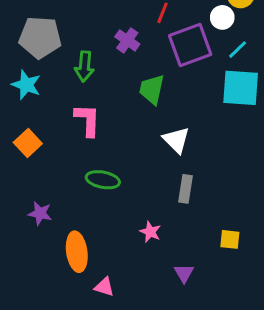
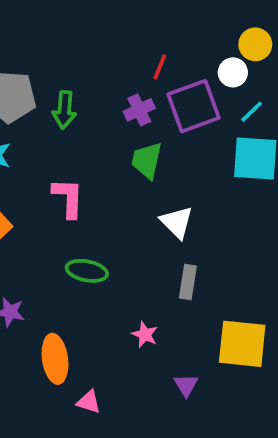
purple cross: (127, 40) -> (139, 110), moved, turned 30
green arrow: (84, 66) -> (64, 110), moved
yellow square: (230, 239) -> (242, 344), size x2.0

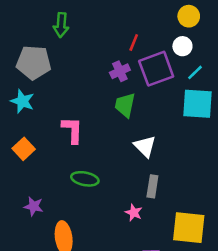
yellow circle: (255, 44) -> (189, 16), moved
green arrow: (64, 110) -> (61, 25), moved
pink star: (145, 334) -> (134, 213), moved

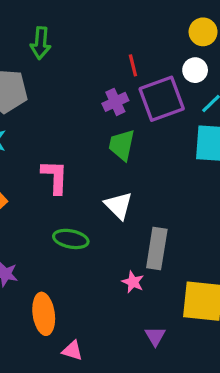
red line: (134, 42) -> (133, 65), turned -36
white triangle: (145, 146) -> (119, 206), moved
gray rectangle: (152, 186) -> (157, 249), size x1.4

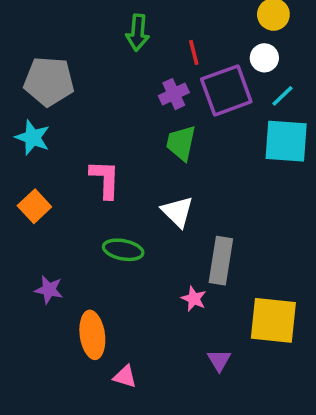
green arrow: (41, 43) -> (138, 32), moved

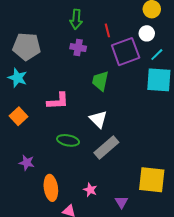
purple cross: (174, 94) -> (78, 48), moved, turned 35
pink L-shape: (105, 179) -> (58, 101), turned 85
gray rectangle: (221, 261) -> (106, 147), moved, turned 40
pink star: (194, 299) -> (90, 190), moved

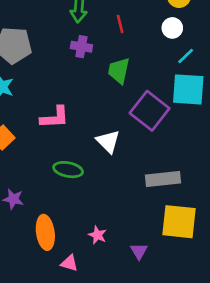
purple square: (126, 52) -> (150, 111), moved, turned -32
green trapezoid: (100, 81) -> (119, 71), moved
gray rectangle: (106, 147) -> (163, 179), moved, turned 35

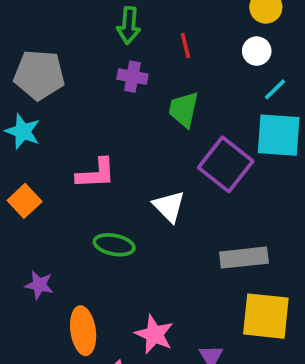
pink star: (97, 235) -> (154, 334), size x1.5

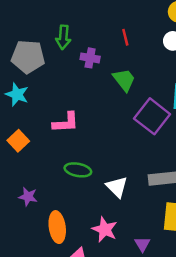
green arrow: (129, 25) -> (63, 37), moved
green trapezoid: (184, 110) -> (124, 80), turned 130
white triangle: (169, 206) -> (117, 187), moved

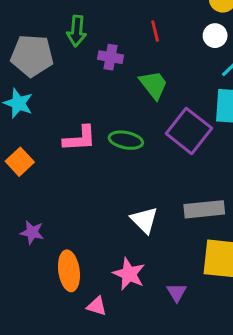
green ellipse: (78, 170) -> (126, 140), moved

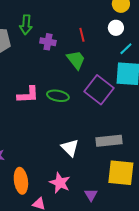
red line: (155, 31) -> (82, 35), moved

